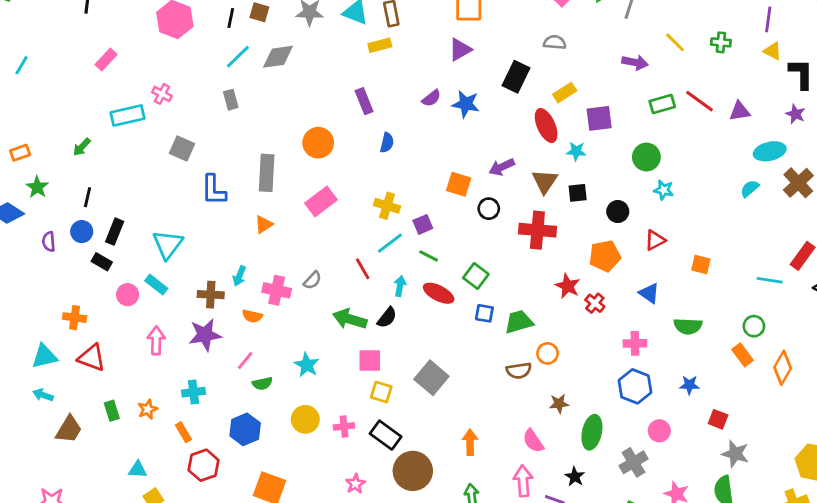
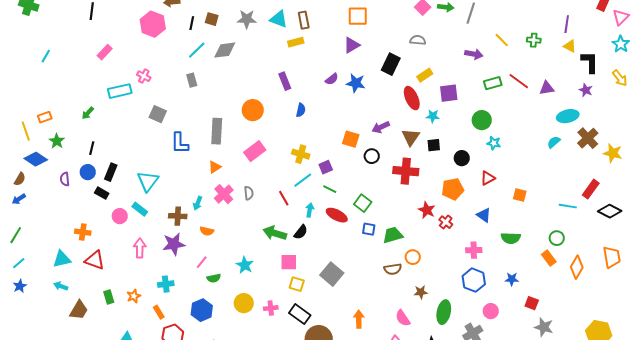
gray semicircle: (312, 280) -> (249, 193), moved, turned -48
pink cross: (277, 290) -> (224, 194), moved, turned 36

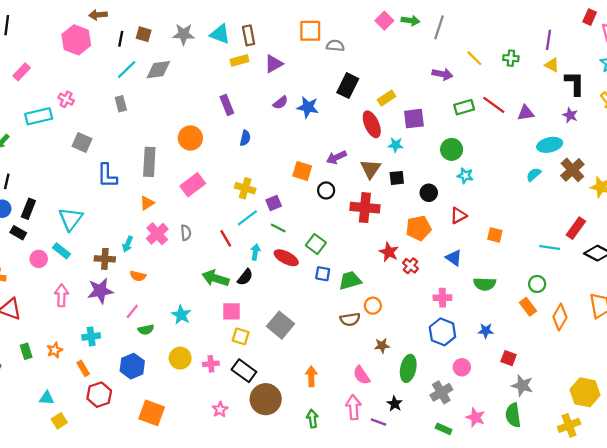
gray semicircle: (418, 40) -> (335, 46), moved
purple triangle: (352, 45) -> (274, 64), moved

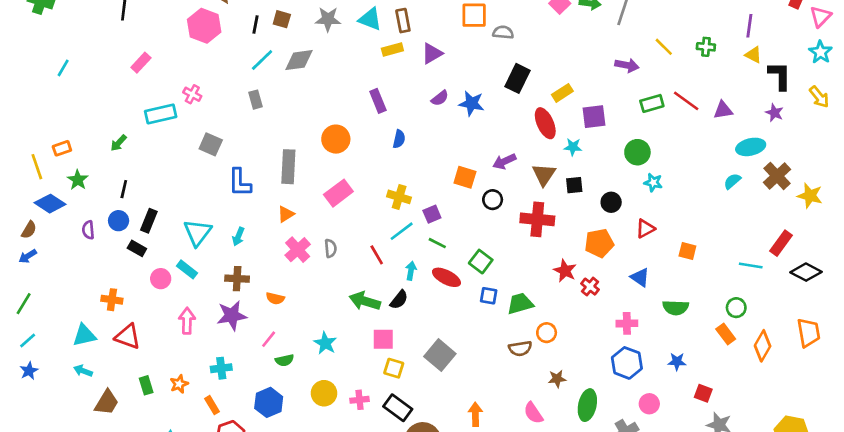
cyan arrow: (128, 244) -> (238, 236), moved

